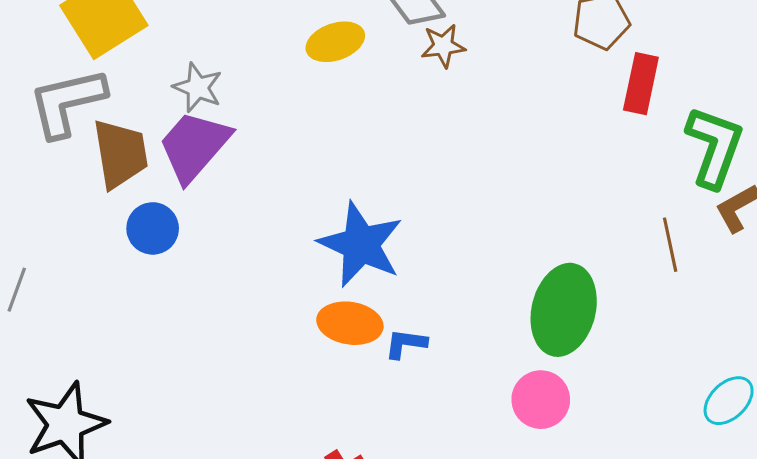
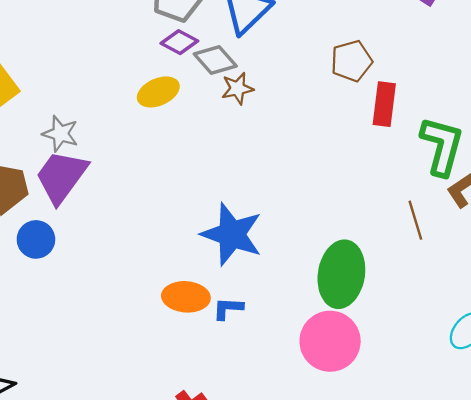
blue star: (361, 244) -> (232, 234), moved
pink circle: (541, 400) -> (330, 341), size x1.4

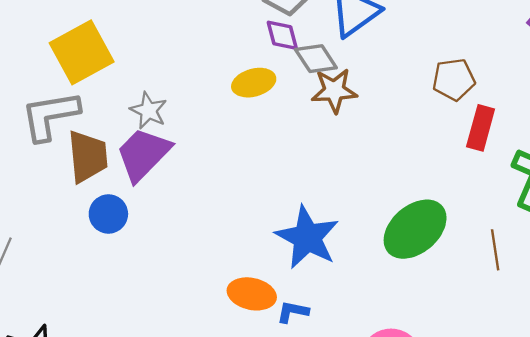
purple diamond: (179, 42) -> (282, 35), turned 39
brown star: (237, 88) -> (334, 91), size x1.4
green ellipse: (341, 274) -> (415, 229), moved, turned 32

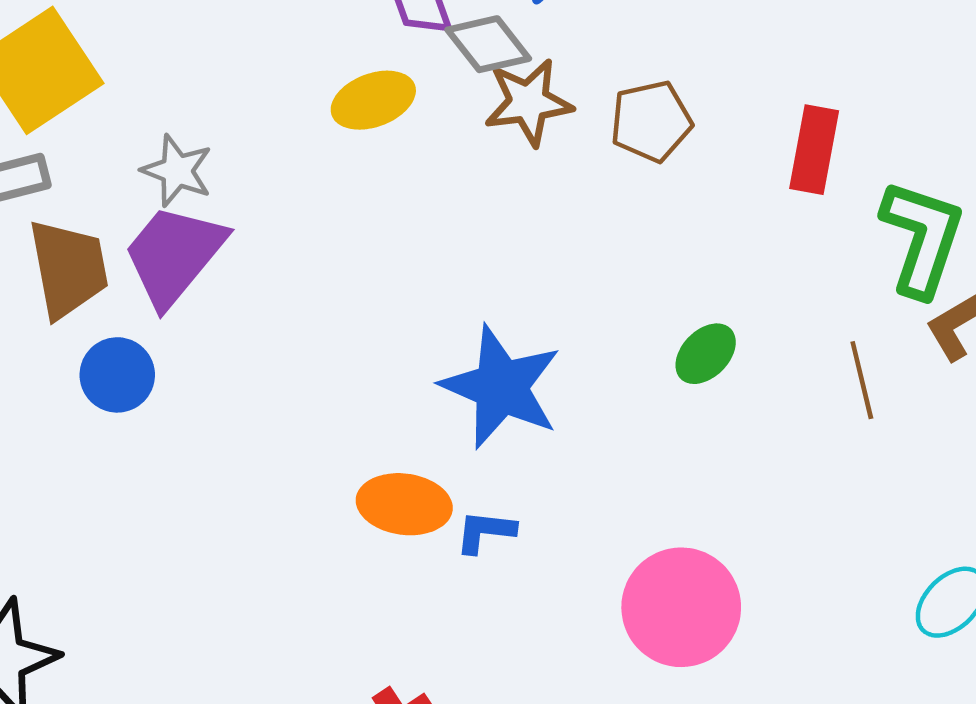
brown pentagon: (454, 79) -> (651, 121), moved
green ellipse: (415, 229) -> (706, 354), size x0.5

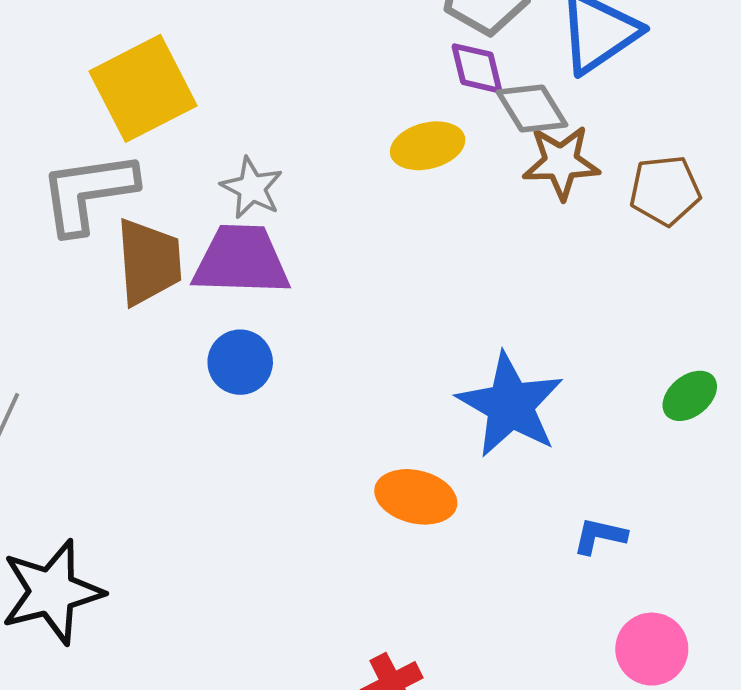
purple trapezoid: (174, 255) -> (241, 260), turned 46
blue circle: (117, 375) -> (240, 362), moved
blue L-shape: (485, 532) -> (600, 536), moved
pink circle: (681, 607) -> (652, 649), moved, size x0.7

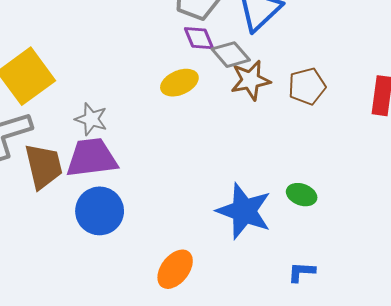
blue circle: (240, 362) -> (100, 211), size x1.4
green ellipse: (690, 396) -> (302, 195), moved, turned 68
orange ellipse: (416, 497) -> (175, 269), moved, turned -57

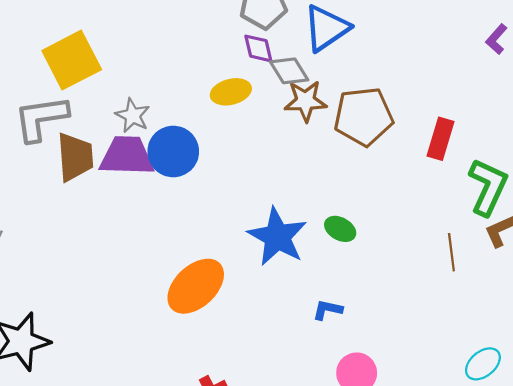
brown pentagon: (307, 86) -> (364, 117), size x1.5
blue circle: (100, 211) -> (173, 151), moved
orange ellipse: (175, 269) -> (196, 286), size x1.4

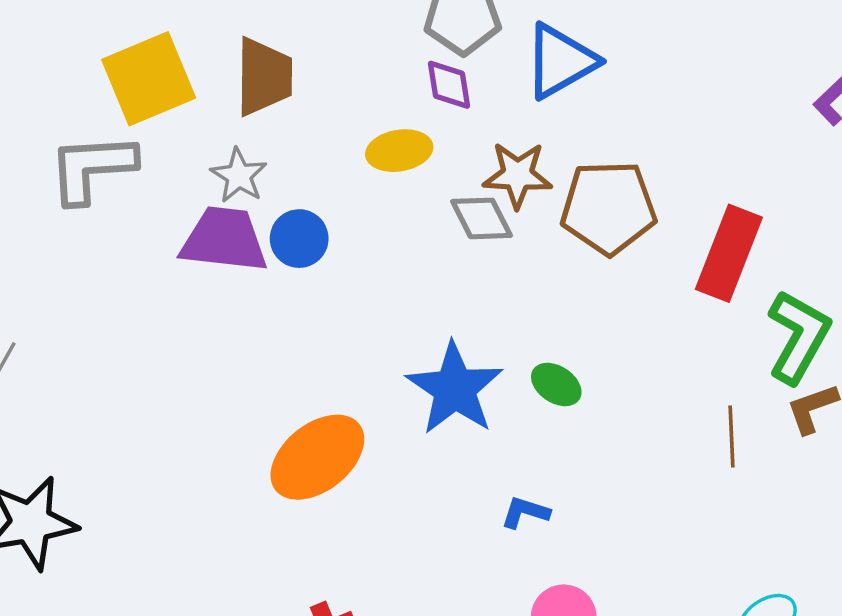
gray diamond: (289, 71) -> (482, 218), moved
red rectangle: (441, 139) -> (729, 253), size x1.4
blue circle: (173, 151) -> (299, 239), size x0.7
brown trapezoid: (75, 157) -> (264, 77), moved

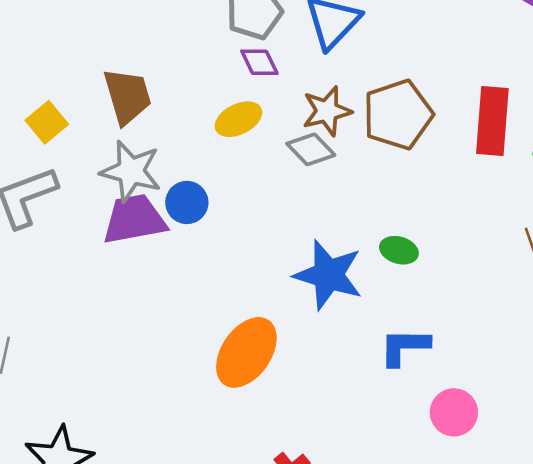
yellow square: (149, 79) -> (47, 122), size x0.6
gray star: (239, 176) -> (131, 171), size x1.5
blue L-shape: (525, 512) -> (404, 347), size x1.5

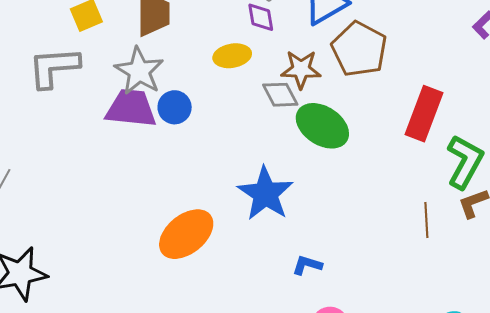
brown pentagon: (398, 115) -> (359, 49), moved, turned 30
green ellipse: (399, 250) -> (322, 126), moved, size x1.8
blue L-shape: (404, 347) -> (307, 265), size x0.7

